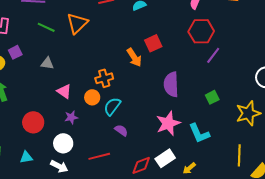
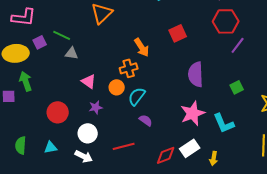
green line: (46, 27) -> (62, 35), moved
orange arrow: (134, 57) -> (142, 47), moved
yellow arrow: (189, 168) -> (214, 158), turned -40

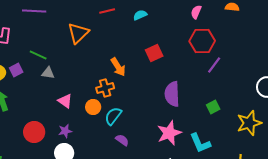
purple square: (40, 42) -> (16, 70), moved
purple star: (96, 107) -> (65, 131), moved

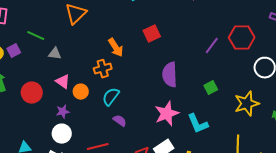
red hexagon: (202, 41) -> (242, 38), moved
gray triangle: (48, 73) -> (55, 54), moved
orange circle: (93, 107) -> (81, 92), moved
red circle: (34, 132) -> (32, 93), moved

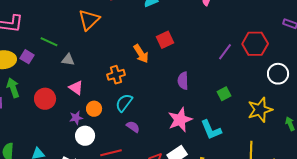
orange arrow: (116, 48) -> (141, 54), moved
purple square: (14, 51) -> (27, 57), turned -32
purple semicircle: (170, 75) -> (183, 81), size x0.7
orange circle: (81, 92) -> (94, 109), moved
white circle: (62, 134) -> (85, 136), moved

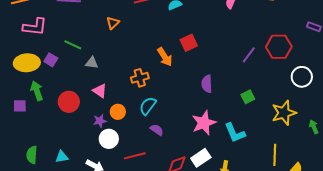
orange triangle: (89, 20) -> (113, 23), size x0.6

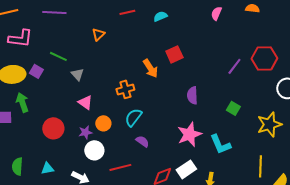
gray triangle: (92, 63) -> (77, 74), turned 40
green square: (248, 97) -> (233, 108), turned -32
red circle: (69, 102) -> (53, 128), moved

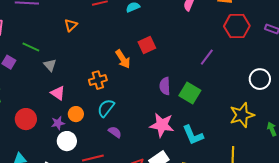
red hexagon: (264, 58) -> (237, 26), moved
green square: (233, 108) -> (190, 93), moved, size x1.5
pink star: (189, 134) -> (162, 125), turned 30

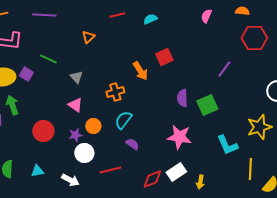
gray triangle: (50, 65) -> (76, 77), moved
green square: (190, 93) -> (207, 105), turned 35
cyan L-shape: (193, 135) -> (227, 145), moved

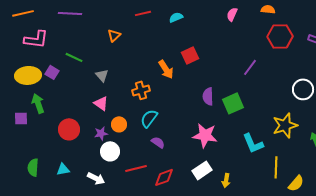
red diamond: (152, 179) -> (164, 177), moved

